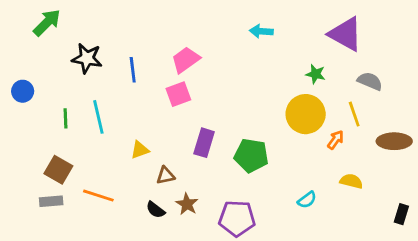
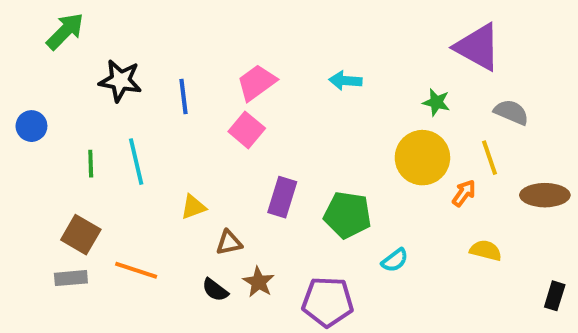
cyan arrow: (261, 31) -> (345, 81), moved
pink square: (178, 94) -> (247, 130), turned -30
cyan semicircle: (307, 200) -> (395, 260), moved

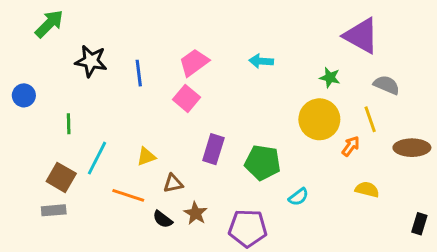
cyan line: (136, 162) -> (97, 158), moved, turned 40
orange line: (136, 270) -> (128, 195), moved

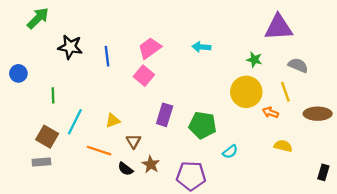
purple triangle: (361, 36) -> (278, 27), turned -32
orange arrow: (351, 146) -> (270, 113), turned -105
brown triangle: (173, 183) -> (133, 141), turned -49

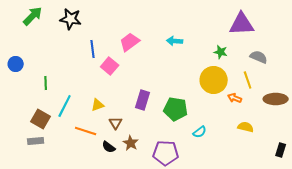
black star: (70, 47) -> (71, 19), moved
pink square: (144, 76) -> (110, 66), moved

